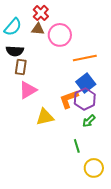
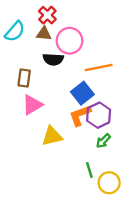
black semicircle: (15, 51) -> (53, 59), moved
blue square: (86, 83) -> (82, 93), moved
yellow circle: (94, 168) -> (109, 183), moved

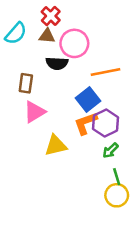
green line: (89, 170) -> (117, 177), moved

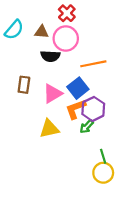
red cross: (51, 16) -> (67, 13), moved
brown rectangle: (26, 83) -> (24, 85), moved
pink triangle: (35, 112) -> (53, 94), moved
green arrow: (110, 150) -> (87, 127), moved

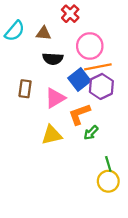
pink circle: (66, 39) -> (90, 46), moved
blue square: (78, 88) -> (79, 80), moved
purple hexagon: (93, 109) -> (101, 86), moved

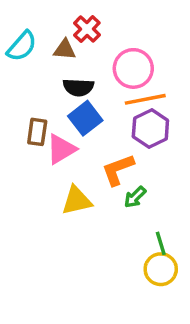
red cross: (70, 14) -> (87, 29), moved
blue square: (79, 80) -> (85, 118), moved
pink triangle: (55, 98) -> (61, 149), moved

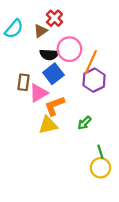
brown triangle: (65, 50) -> (41, 31), turned -40
pink circle: (133, 68) -> (69, 49), moved
orange line: (145, 99) -> (91, 62), turned -55
orange L-shape: (118, 170) -> (54, 106), moved

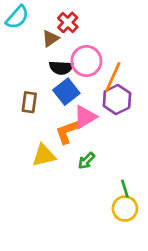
cyan semicircle: (14, 29) -> (17, 17), moved
pink triangle: (38, 93) -> (85, 117), moved
green arrow: (84, 123) -> (86, 161), moved
yellow triangle: (48, 125) -> (44, 155), moved

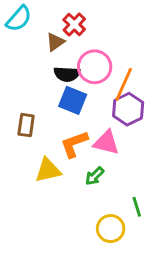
blue square: (66, 92) -> (73, 100), turned -30
brown rectangle: (29, 102) -> (26, 125), moved
pink triangle: (85, 117) -> (106, 143), moved, turned 45
yellow circle: (125, 209) -> (111, 229), moved

